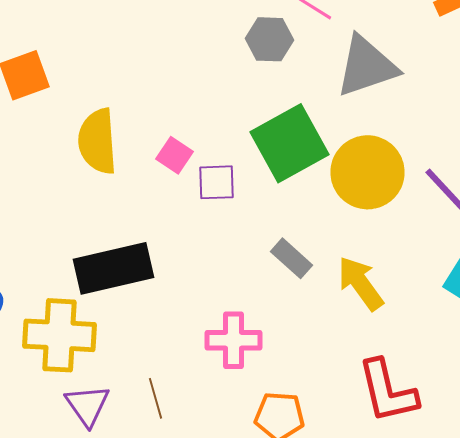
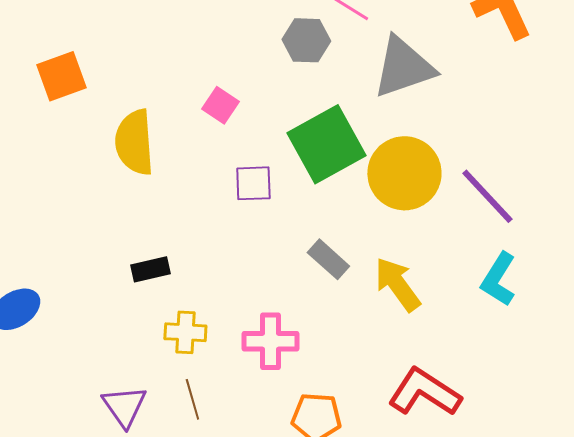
pink square: (174, 155) -> (220, 105), moved
black rectangle: (114, 268) -> (150, 269), size x0.5
yellow cross: (60, 335) -> (185, 332), moved, size x0.6
red L-shape: (388, 391) -> (424, 392), turned 136

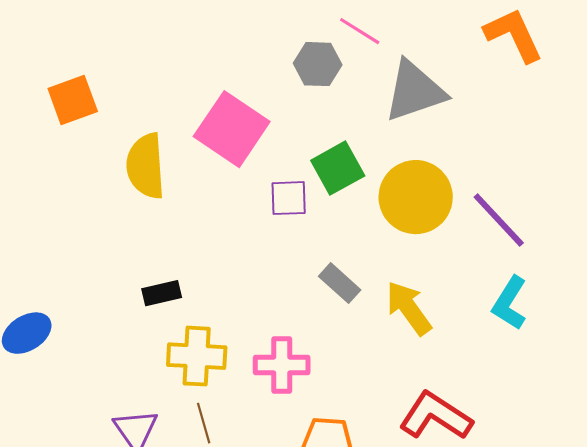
pink square: (220, 105) -> (232, 129), size x2.0
green square: (326, 144) -> (338, 168), size x0.7
purple square: (253, 183) -> (289, 198), moved
yellow cross: (185, 332) -> (197, 356), size x1.4

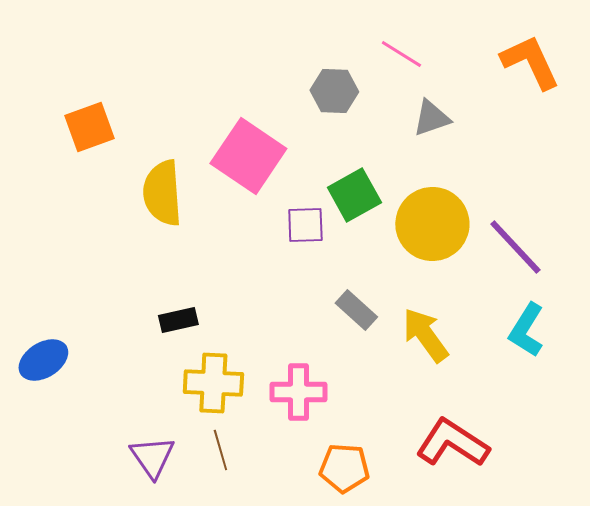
pink line: (360, 31) -> (401, 54), moved
gray triangle: (415, 91) -> (431, 118), size x0.6

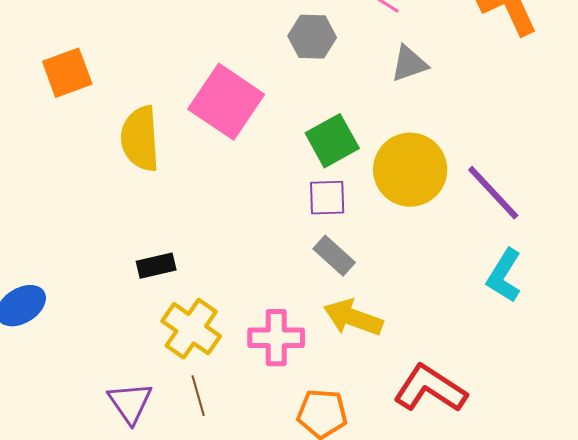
purple square: (305, 225) -> (327, 198), moved
yellow arrow: (425, 335) -> (353, 318), moved, turned -34
yellow cross: (213, 383) -> (191, 329), turned 32

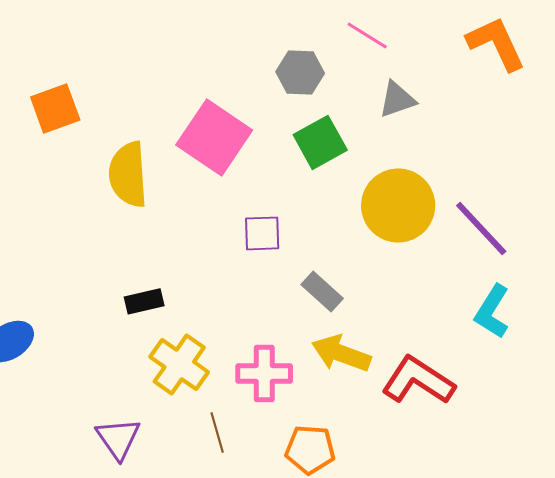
green square: (332, 141) -> (320, 142), moved
purple square: (327, 198) -> (262, 233), moved
red L-shape: (430, 389) -> (418, 380), moved
brown line: (198, 396) -> (217, 432), moved

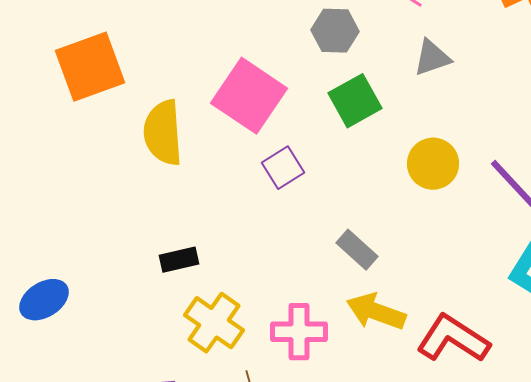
orange square: (55, 108) -> (90, 67), size x1.4
yellow circle: (398, 205) -> (433, 164), size x0.7
purple square: (262, 233) -> (283, 168), moved, turned -30

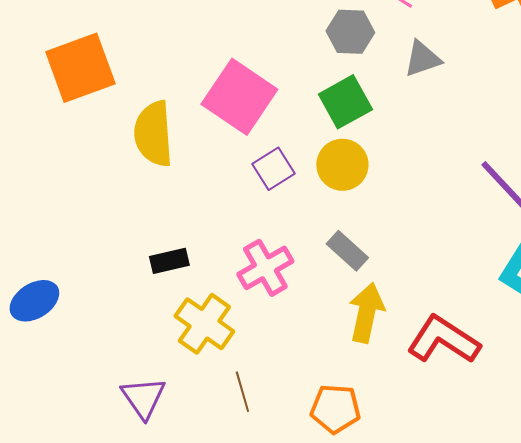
gray hexagon: (335, 31) -> (350, 32), moved
yellow circle: (433, 164) -> (342, 165), moved
yellow arrow: (376, 312) -> (366, 313), turned 82
pink cross: (299, 332) -> (265, 268), moved, turned -30

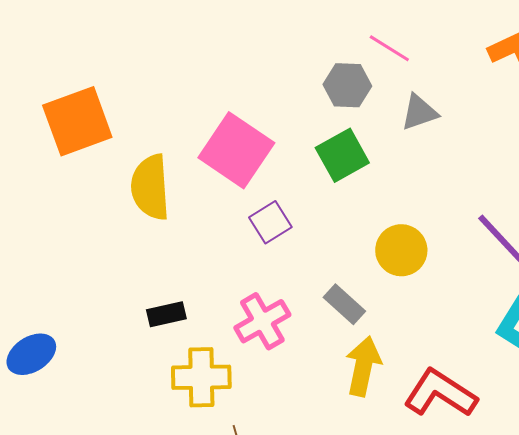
yellow circle: (342, 165) -> (401, 250), moved
yellow cross: (204, 324) -> (201, 377), turned -36

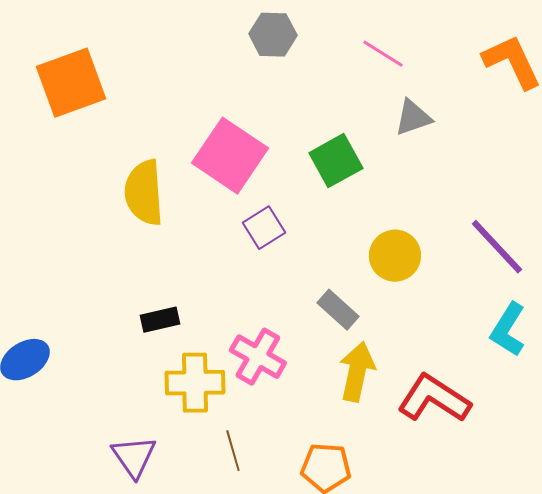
gray hexagon: (347, 85) -> (273, 35), moved
orange square: (77, 121) -> (71, 83), moved
pink cross: (262, 321) -> (258, 357), moved, turned -30

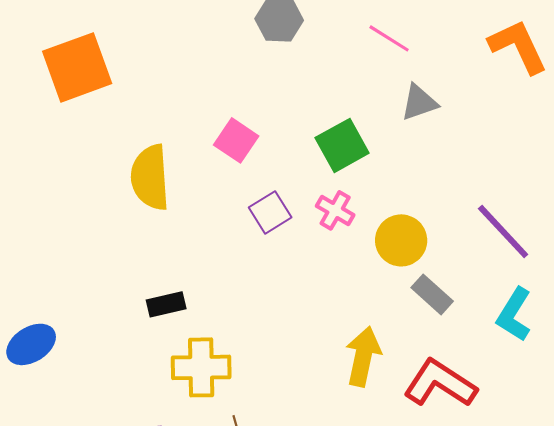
pink square: (230, 156) -> (236, 140), size x0.6
gray rectangle: (338, 310) -> (432, 294), moved
pink cross: (258, 357) -> (335, 210), moved, size x0.7

